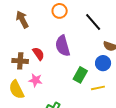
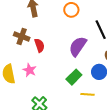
purple semicircle: (63, 46) -> (78, 46), moved, turned 35
brown cross: (20, 61) -> (22, 36), moved

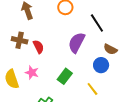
green rectangle: (74, 77) -> (65, 76), moved
yellow line: (87, 94) -> (92, 89), turned 56

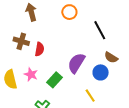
purple semicircle: (77, 43) -> (76, 63), moved
red semicircle: (38, 47) -> (40, 49), turned 32
green rectangle: (65, 76) -> (55, 80), moved

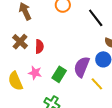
brown cross: (21, 41) -> (20, 42), turned 35
purple semicircle: (76, 63) -> (82, 67), moved

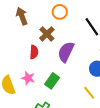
brown cross: (20, 42) -> (47, 34), moved
purple semicircle: (82, 67) -> (66, 52), moved

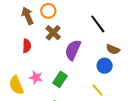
orange circle: (60, 12) -> (48, 11), moved
red semicircle: (34, 52) -> (27, 46), moved

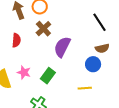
black line: (98, 24) -> (100, 22), moved
brown semicircle: (113, 49) -> (102, 48), turned -40
yellow line: (98, 90) -> (85, 88), turned -56

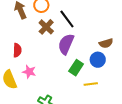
black line: (100, 22) -> (67, 19), moved
red semicircle: (16, 40) -> (17, 50), moved
green rectangle: (48, 76) -> (76, 68), moved

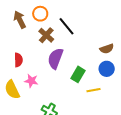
purple semicircle: (66, 44) -> (55, 58), moved
blue circle: (98, 60) -> (107, 69), moved

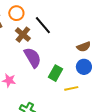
purple semicircle: (55, 58) -> (33, 58), turned 130

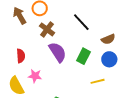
black line: (43, 25) -> (81, 22), moved
green rectangle: (55, 73) -> (84, 56), moved

